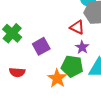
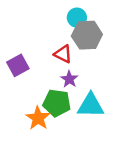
purple square: (41, 46) -> (18, 65), moved

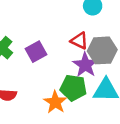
gray hexagon: (87, 35) -> (102, 50), moved
purple star: (69, 79) -> (85, 65), size x1.5

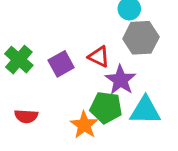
red triangle: (79, 41) -> (99, 57), moved
gray hexagon: (102, 50) -> (141, 38), moved

